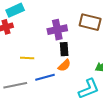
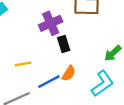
orange semicircle: (64, 65) -> (69, 73), moved

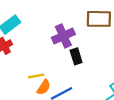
orange semicircle: (69, 73) -> (44, 87), moved

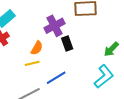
orange semicircle: (44, 87) -> (37, 48), moved

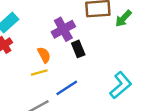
orange semicircle: (37, 48) -> (44, 55), turned -56
green arrow: (111, 49) -> (123, 18), moved

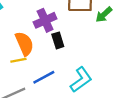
orange semicircle: (44, 55) -> (24, 44), size x1.5
cyan L-shape: (121, 85) -> (81, 80), moved

